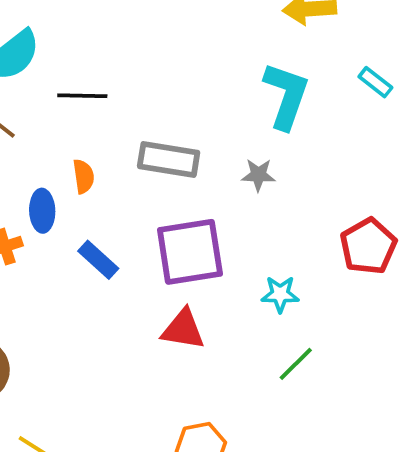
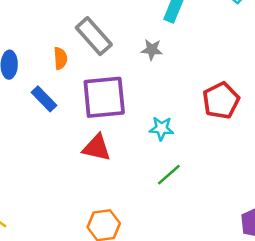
gray rectangle: (169, 159) -> (94, 36), turned 36
orange semicircle: (84, 176) -> (60, 58), moved

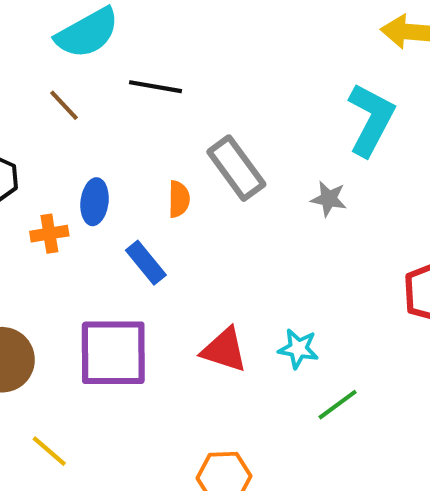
purple square: (104, 97) -> (113, 353), moved
cyan star: (161, 128) -> (298, 349), moved

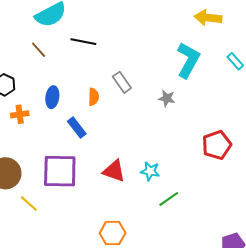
gray rectangle: (236, 168) -> (122, 82), size x0.7
orange cross: (49, 234) -> (20, 114), moved
yellow line: (49, 451) -> (29, 204), moved

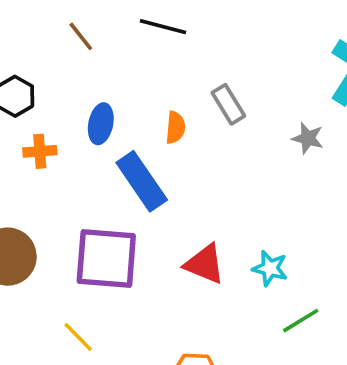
blue rectangle: (77, 127) -> (142, 181), size x1.5
yellow line: (29, 204) -> (78, 337), moved

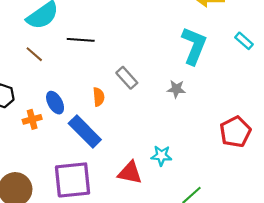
blue ellipse: (101, 124) -> (55, 103), turned -30
orange cross: (40, 151) -> (32, 119), moved
cyan star: (270, 268) -> (161, 156), moved

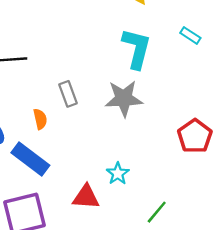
gray rectangle: (127, 78) -> (68, 94), turned 30
gray star: (176, 89) -> (124, 98), size x1.8
cyan star: (161, 156) -> (118, 174), turned -30

